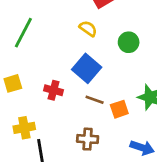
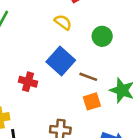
brown line: (95, 100) -> (88, 77), moved

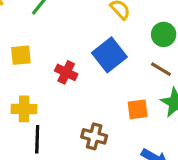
brown line: (88, 77) -> (161, 69), moved

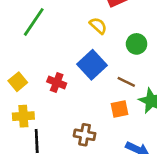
yellow square: (21, 55) -> (18, 82), moved, turned -30
brown line: (161, 69) -> (126, 82), moved

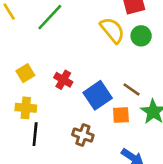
yellow semicircle: (98, 26) -> (112, 30), size x1.5
green circle: (137, 44) -> (141, 36), moved
blue square: (92, 65) -> (98, 95), moved

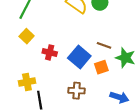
yellow square: (25, 73) -> (27, 36), moved

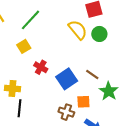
orange square: (101, 67) -> (83, 102), moved
brown cross: (77, 91) -> (66, 112), moved

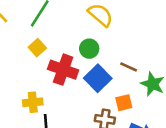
green circle: (99, 34) -> (89, 49), moved
red cross: (41, 67) -> (63, 70), size x1.6

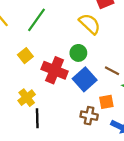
yellow square: (37, 48) -> (25, 56), moved
yellow cross: (33, 102) -> (27, 98), turned -35

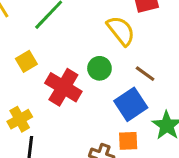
brown line: (112, 71) -> (145, 74), moved
blue square: (85, 79) -> (131, 104), moved

